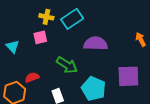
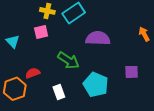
purple square: (128, 76) -> (132, 72), size x0.6

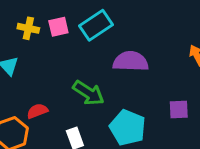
yellow cross: (47, 11) -> (28, 28), moved
pink square: (41, 32) -> (58, 27), moved

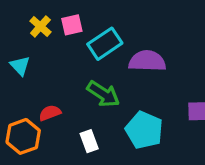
cyan rectangle: (96, 25) -> (105, 44), moved
yellow cross: (28, 28) -> (40, 26), turned 30

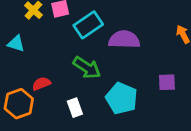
cyan triangle: (20, 66) -> (16, 44), turned -30

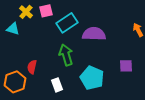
cyan triangle: (16, 44) -> (13, 29), moved
green arrow: (87, 68) -> (66, 55), turned -140
red semicircle: (41, 84) -> (32, 67), turned -56

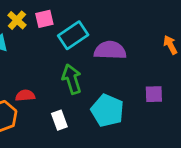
red semicircle: (32, 67) -> (25, 95), turned 72

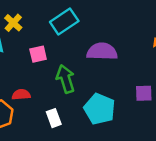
pink square: (44, 19) -> (38, 54), moved
cyan rectangle: (73, 35) -> (64, 21), moved

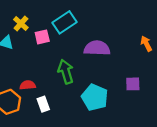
pink square: (38, 54) -> (42, 37), moved
white rectangle: (54, 118) -> (43, 104), moved

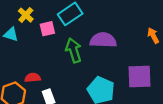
green arrow: (66, 72) -> (74, 50), moved
purple square: (133, 84) -> (140, 76), size x1.6

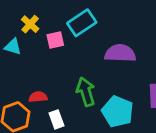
green arrow: (74, 50) -> (86, 92), moved

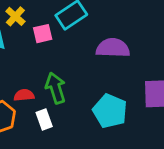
green arrow: (86, 92) -> (56, 88), moved

